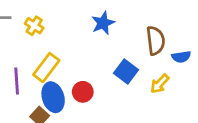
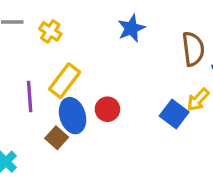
blue square: (126, 72) -> (174, 114), moved

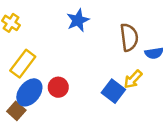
blue ellipse: (73, 116) -> (29, 92), turned 56

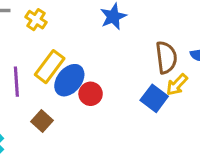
brown semicircle: (129, 37) -> (166, 57), moved
blue ellipse: (29, 92) -> (69, 80), moved

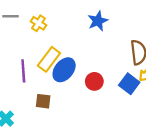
red circle: (91, 94) -> (94, 81), moved
brown square: (42, 121) -> (43, 101), turned -35

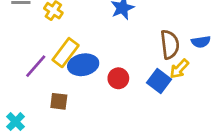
blue ellipse: (64, 70) -> (83, 65), turned 40
purple line: (23, 71) -> (36, 66), turned 45

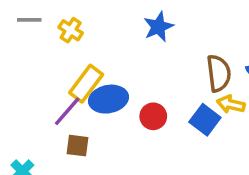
purple line: (36, 66) -> (67, 111), moved
yellow arrow: (179, 69) -> (231, 104), turned 60

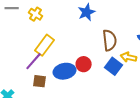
brown semicircle: (219, 73) -> (110, 40), moved
blue ellipse: (108, 99) -> (65, 71), moved

